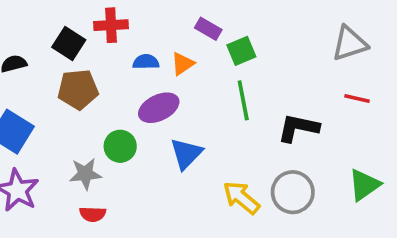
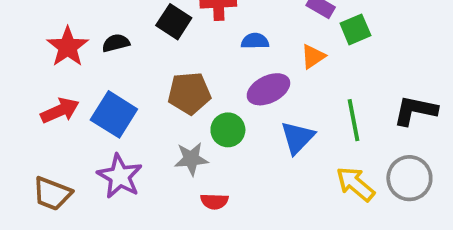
orange triangle: (183, 64) -> (313, 56), moved
brown pentagon: (78, 89) -> (189, 93), moved
green line: (243, 100) -> (353, 120), moved
red semicircle: (93, 214) -> (214, 201), moved

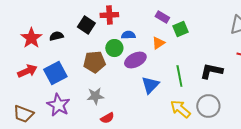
blue square: (114, 114) -> (55, 73), turned 30
green circle: (228, 130) -> (114, 48), moved
red semicircle: (214, 201) -> (107, 118), turned -32

